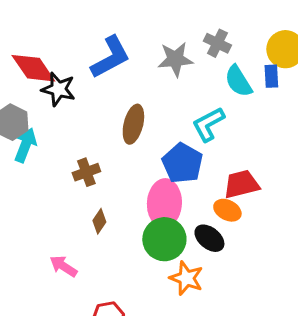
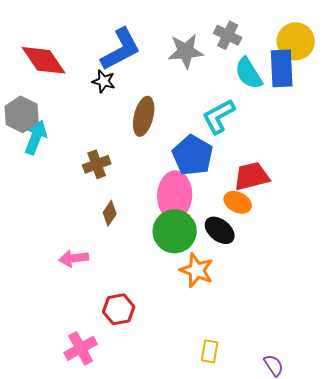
blue rectangle: (271, 76) -> (282, 68), size x1.6
black star: (58, 89) -> (104, 81), moved, size x0.7
pink arrow: (63, 266) -> (74, 258), turned -40

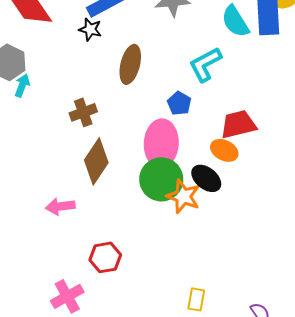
cyan arrow: (36, 137) -> (22, 85), size x0.7
blue pentagon: (193, 155) -> (179, 103), size x0.6
brown diamond: (110, 213) -> (96, 161), size x1.8
orange star: (197, 270) -> (183, 196), moved

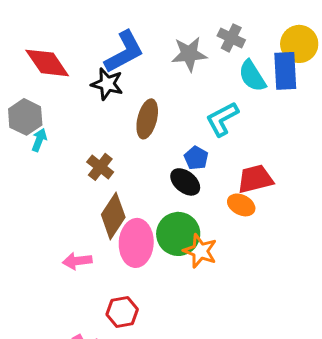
black star: (90, 29) -> (107, 84), size x1.4
brown cross: (83, 112) -> (100, 167), turned -32
pink ellipse: (161, 143) -> (136, 243), moved
black ellipse: (206, 178) -> (185, 182), moved

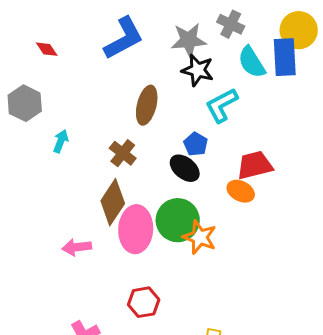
red diamond: (47, 63) -> (47, 49), size x0.5
black star: (107, 84) -> (198, 70), moved
cyan arrow: (39, 140) -> (61, 141), moved
brown cross: (100, 167) -> (123, 153), moved
red hexagon: (122, 312) -> (144, 302), moved

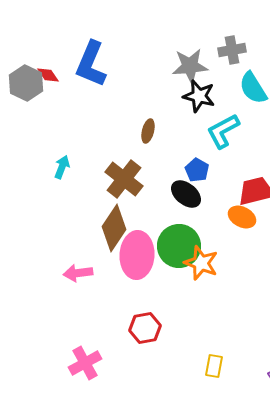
gray cross: (231, 24) -> (232, 50), turned -36
blue L-shape: (124, 38) -> (91, 64), moved, turned 141
gray hexagon: (25, 103) -> (26, 83), moved
brown ellipse: (147, 105) -> (148, 131), size x0.6
brown cross: (123, 153) -> (124, 179), size x1.4

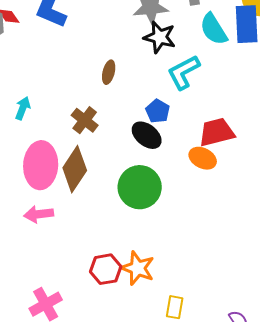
brown cross: (124, 179) -> (85, 120), size x0.7
pink ellipse: (137, 255) -> (41, 165), moved
orange star: (201, 263) -> (138, 268), moved

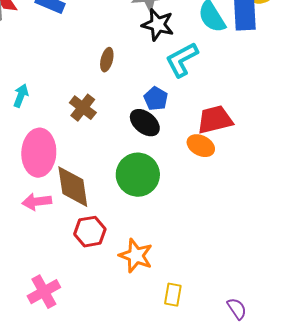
brown diamond: (75, 169) -> (73, 187), moved, turned -42
red hexagon: (106, 269) -> (90, 232), moved

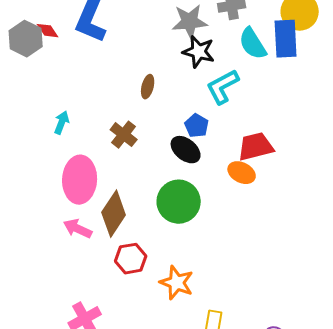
brown diamond: (73, 187) -> (114, 214), turned 42
pink arrow: (37, 202) -> (78, 229), turned 32

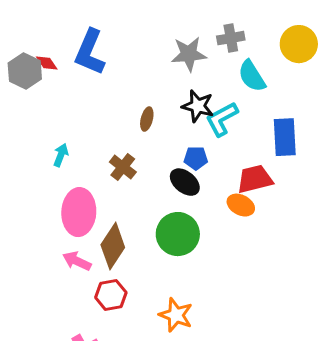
blue rectangle: (286, 39) -> (285, 137), moved
black star: (199, 52) -> (198, 106), moved
blue pentagon: (197, 126) -> (196, 158), turned -30
red hexagon: (131, 259) -> (111, 295), moved

